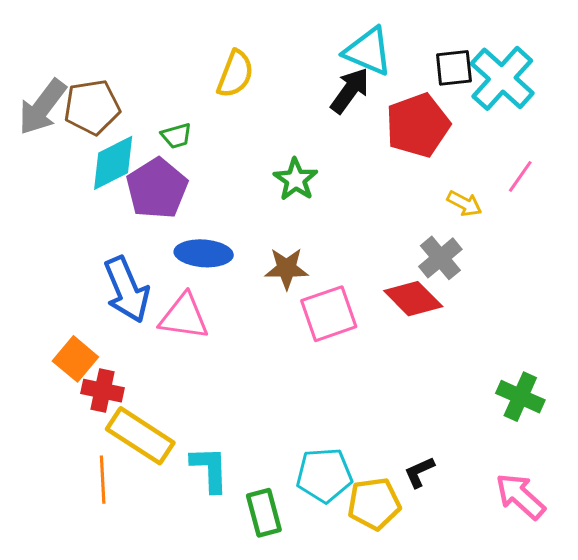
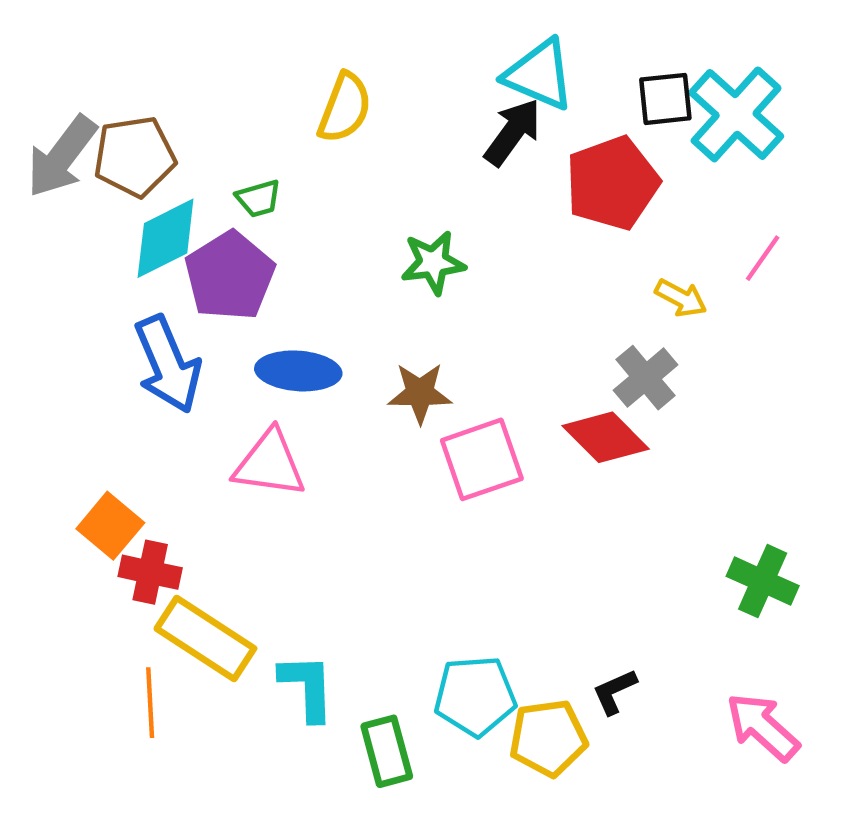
green star: (296, 179) -> (433, 263), turned 30
blue arrow: (127, 290) -> (168, 364), moved

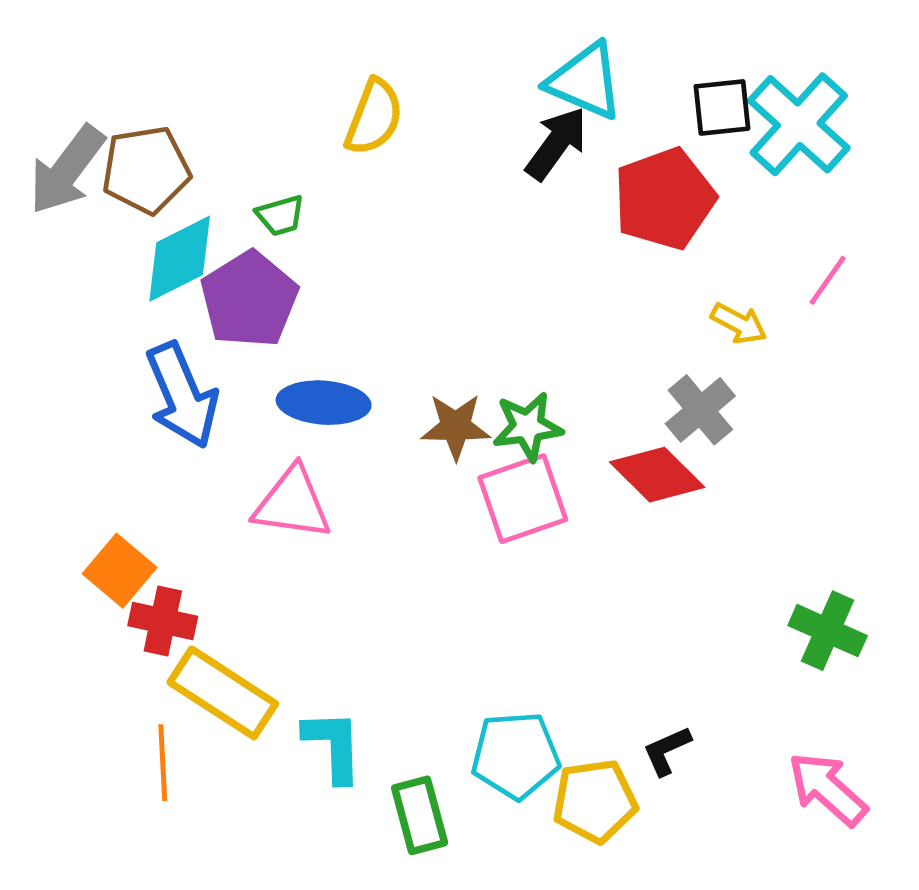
green star: (433, 263) -> (528, 427), moved

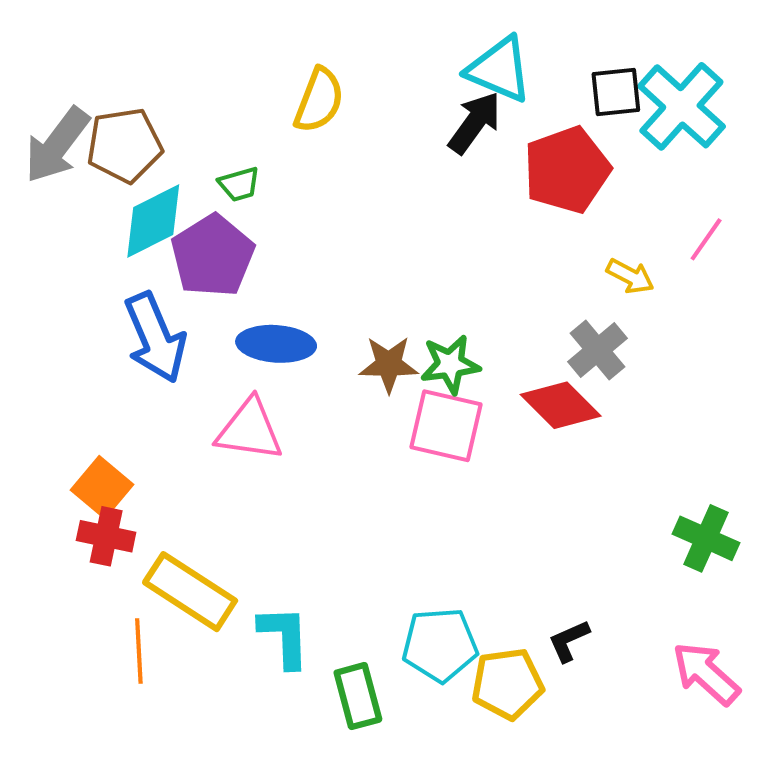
pink square: (523, 499) -> (446, 426), turned 32
red cross: (163, 621) -> (106, 536), moved

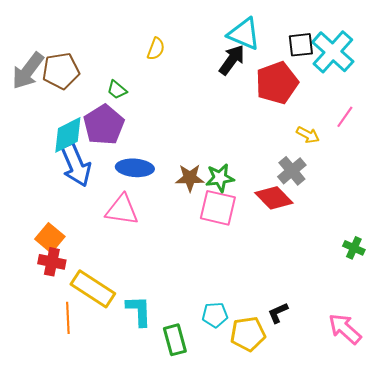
yellow semicircle: (319, 100) -> (156, 49), size x0.7
green trapezoid: (239, 184) -> (117, 90), turned 55
cyan diamond: (153, 221) -> (68, 135), moved
green cross: (706, 538) -> (354, 248), moved, size x0.7
cyan pentagon: (440, 645) -> (215, 315), size x0.7

